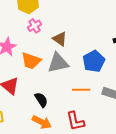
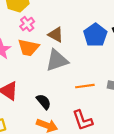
orange trapezoid: (31, 61) -> (28, 48), moved
blue pentagon: (94, 61) -> (95, 35), moved

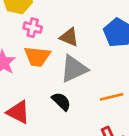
pink cross: (27, 24) -> (33, 28), turned -32
black semicircle: (44, 102) -> (61, 101), moved

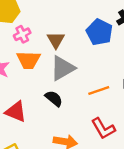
pink cross: (33, 28) -> (22, 34), turned -35
brown triangle: (69, 37) -> (56, 40), turned 42

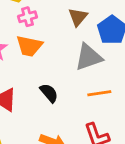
brown triangle: (56, 40) -> (78, 17), moved
gray triangle: (62, 68) -> (89, 57), moved

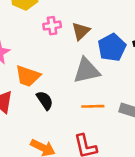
pink cross: (27, 17) -> (52, 26), moved
orange trapezoid: (29, 46) -> (28, 76), moved

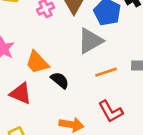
orange trapezoid: (28, 76) -> (37, 62), turned 45

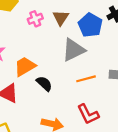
orange trapezoid: (37, 62) -> (25, 66), turned 100

